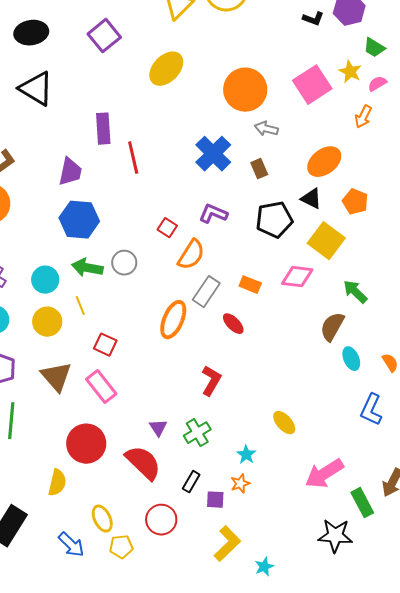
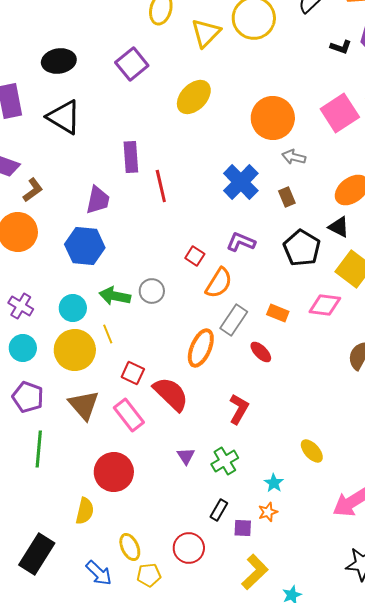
blue hexagon: (79, 220) -> (85, 246), moved
black pentagon: (274, 220) -> (302, 248), turned -30
yellow circle: (47, 322) -> (75, 350), size x1.4
red semicircle: (143, 463) -> (171, 394), moved

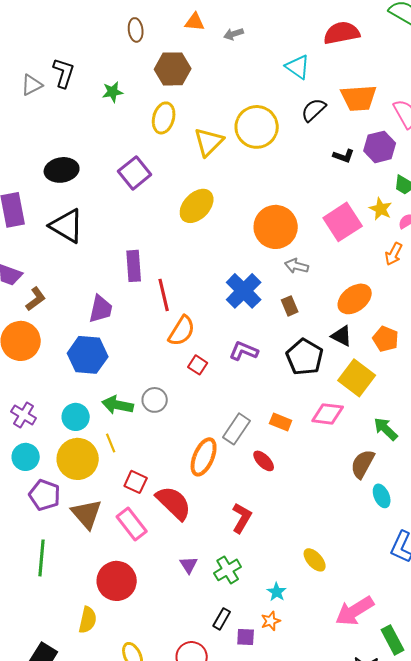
orange semicircle: (219, 283) -> (182, 331), moved
purple pentagon: (28, 397) -> (45, 495), moved

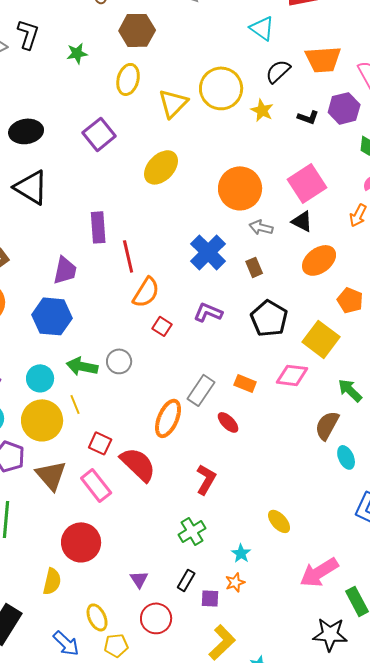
yellow star: (381, 209) -> (262, 110), moved
black triangle: (342, 336) -> (302, 221), moved
purple triangle: (189, 565) -> (139, 579), moved

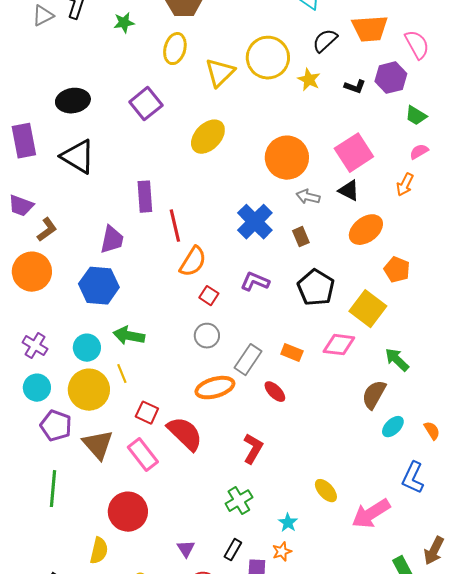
gray circle: (119, 361) -> (207, 336), moved
orange ellipse: (168, 418) -> (215, 388), turned 51
cyan ellipse: (346, 457) -> (393, 427), turned 70
pink arrow: (319, 572) -> (371, 514), moved

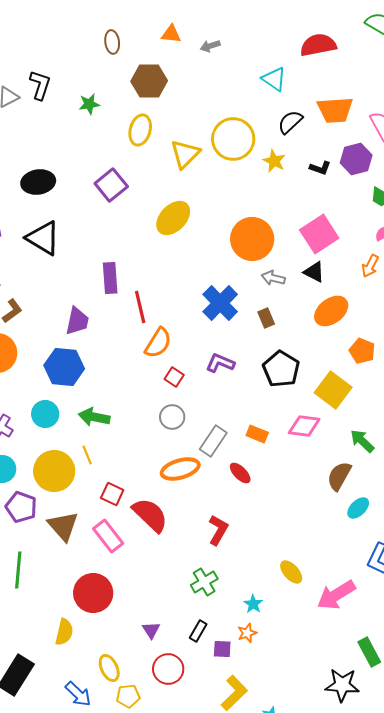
cyan circle: (87, 348) -> (45, 414), moved

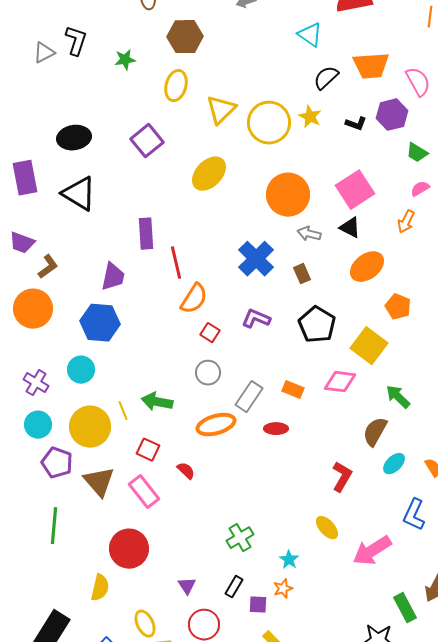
yellow circle: (233, 139) -> (269, 123), moved
green arrow: (94, 417) -> (157, 402), moved
red ellipse: (240, 473) -> (276, 429), turned -45
red semicircle: (150, 515) -> (186, 471), size x0.5
red L-shape: (218, 530) -> (342, 477), moved

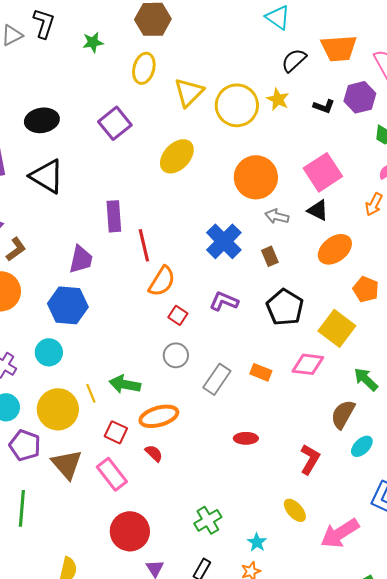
orange ellipse: (216, 425) -> (159, 416), moved
red ellipse: (276, 429) -> (246, 438), moved
red circle: (129, 549) -> (130, 531), moved

